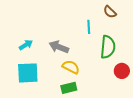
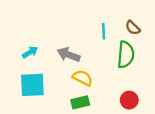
brown semicircle: (110, 12) -> (133, 28), moved
red circle: (122, 71) -> (129, 100), moved

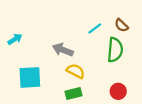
cyan line: (104, 31) -> (95, 28), turned 56
cyan arrow: (30, 52) -> (15, 39), moved

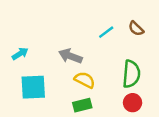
cyan arrow: (15, 39) -> (20, 54), moved
green semicircle: (115, 50) -> (131, 74), moved

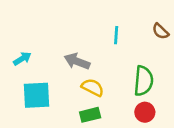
brown semicircle: (136, 29) -> (161, 31), moved
cyan line: (106, 32) -> (116, 35), turned -49

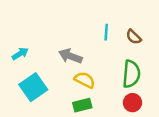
brown semicircle: (161, 31) -> (134, 37), moved
cyan square: (37, 95) -> (33, 87), turned -32

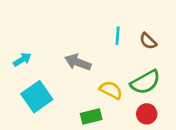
green semicircle: (131, 74) -> (145, 82), turned 56
yellow semicircle: (85, 80) -> (111, 90), moved

